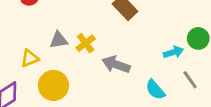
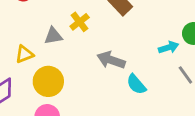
yellow cross: (86, 43) -> (80, 22), moved
cyan semicircle: (155, 90) -> (136, 84), moved

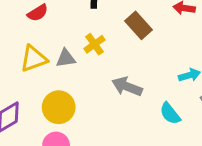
yellow triangle: (24, 54) -> (34, 59), moved, size x1.4
cyan semicircle: (136, 84) -> (170, 113), moved

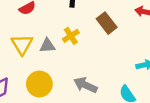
yellow triangle: (34, 59) -> (22, 44), turned -45
gray arrow: (127, 87) -> (85, 85), moved

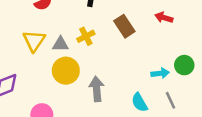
yellow circle: (39, 84) -> (66, 71), moved
gray arrow: (85, 85) -> (97, 89), turned 55

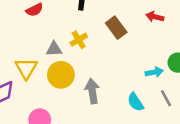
yellow triangle: (34, 41) -> (26, 68), moved

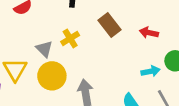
red arrow: (155, 17) -> (149, 33), moved
gray triangle: (54, 49) -> (44, 49), turned 48

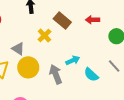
yellow cross: (70, 38) -> (44, 35), moved
cyan arrow: (150, 71) -> (73, 60), moved

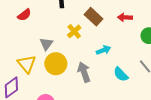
gray triangle: (18, 49) -> (46, 44), turned 32
cyan arrow: (73, 60) -> (103, 50), moved

